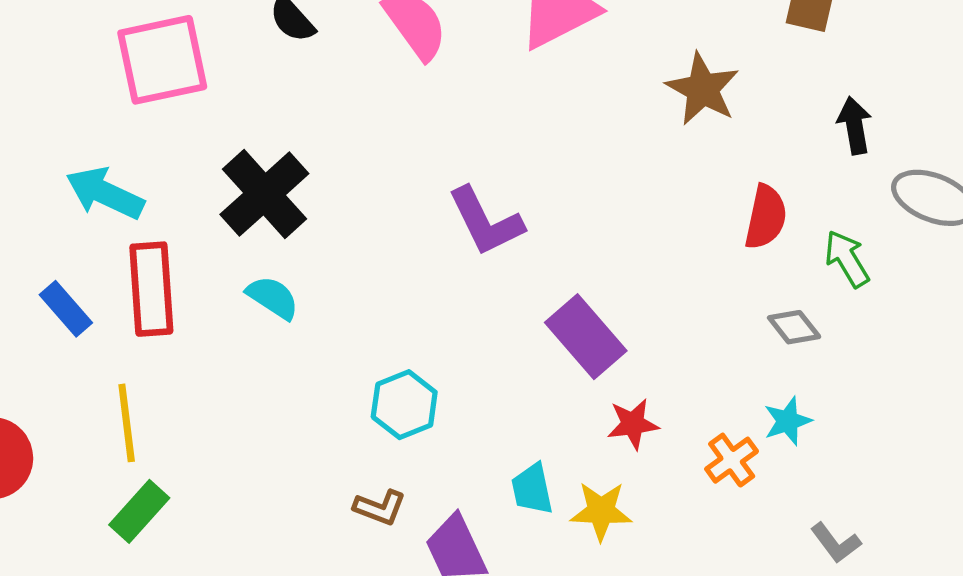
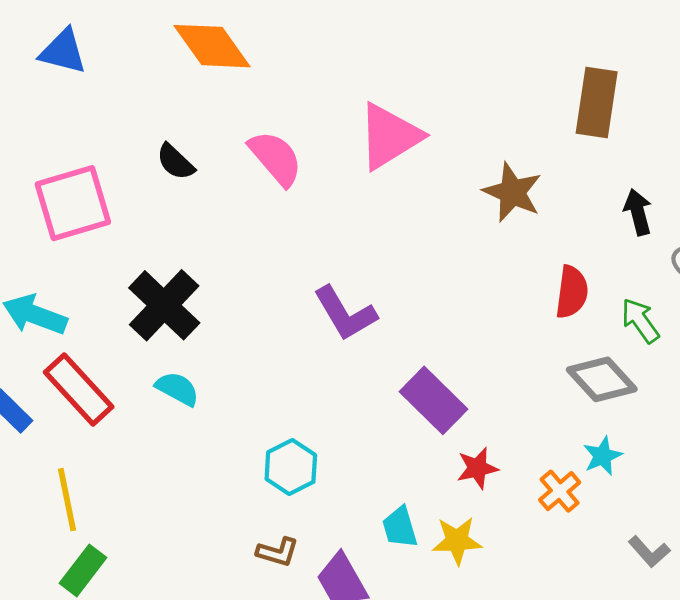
red rectangle: (151, 289) -> (79, 390), turned -34
gray diamond: (794, 327) -> (602, 379), size x1.6

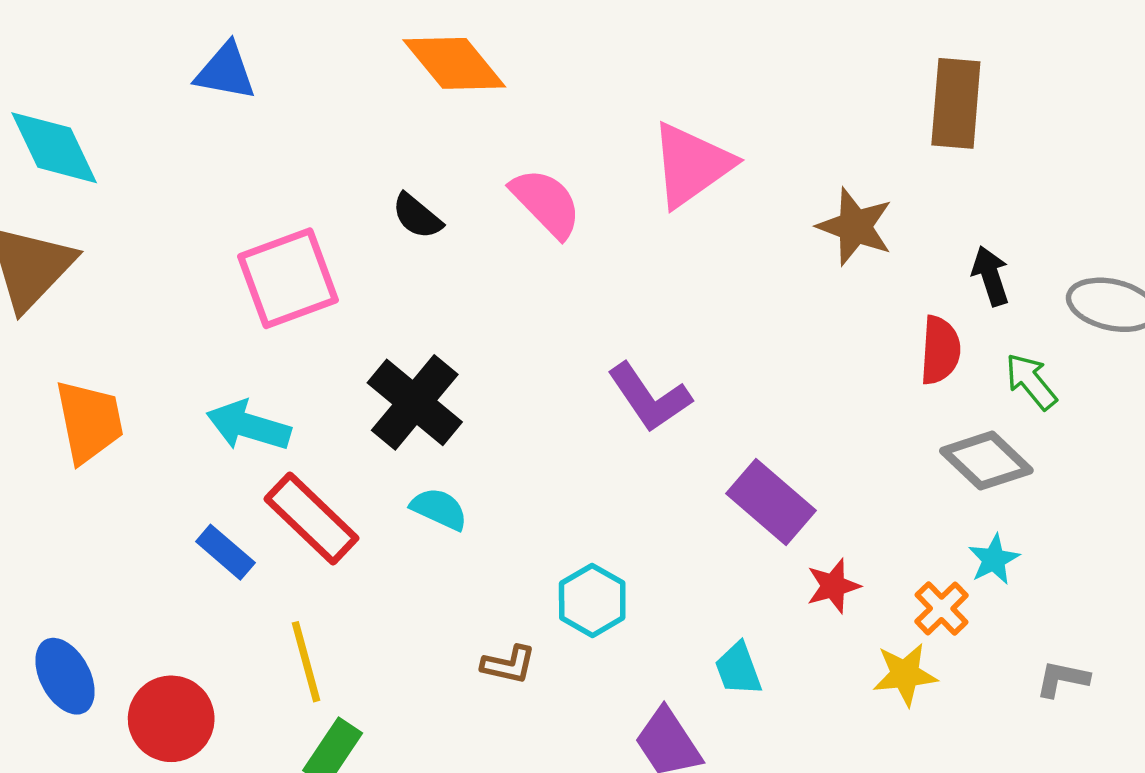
blue triangle: (63, 51) -> (225, 72), moved
black arrow: (638, 212) -> (991, 276), moved
yellow star: (457, 541) -> (905, 674), moved
brown L-shape: (278, 552) -> (509, 665), moved
gray L-shape: (649, 552) -> (1062, 679), turned 147

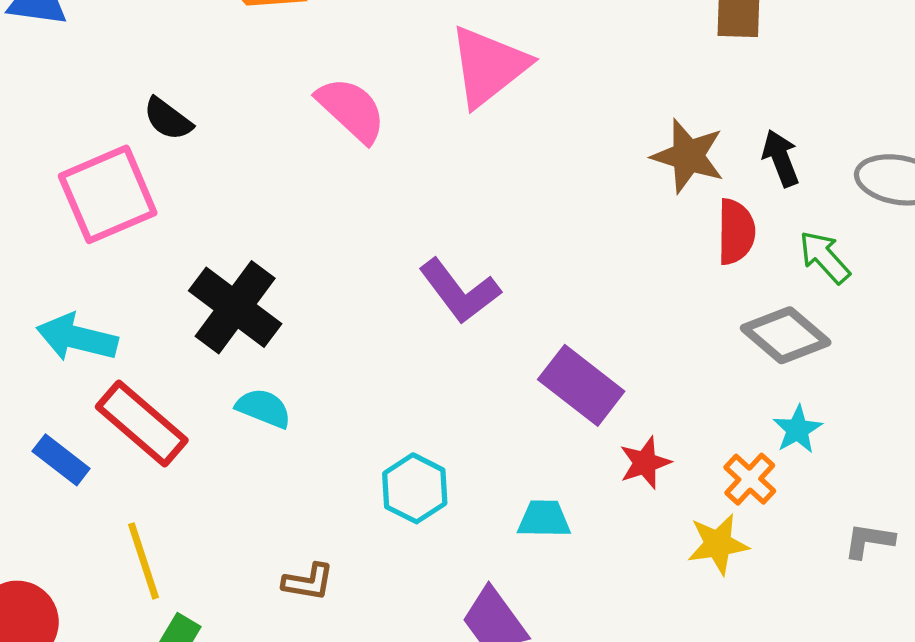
black semicircle: (417, 216) -> (168, 119), moved
brown star: (855, 227) -> (688, 156), moved
brown L-shape: (509, 665) -> (308, 582), moved
cyan trapezoid: (738, 669) -> (544, 519), moved, turned 114

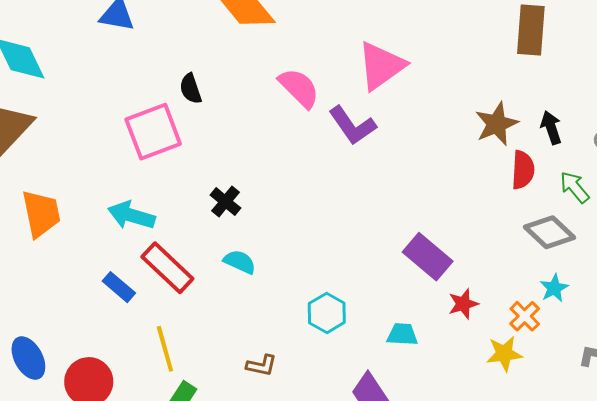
black semicircle: (168, 119) -> (191, 89), turned 32
brown star: (688, 156) -> (497, 124), turned 30
purple L-shape: (460, 291) -> (352, 126), moved
black cross: (235, 307) -> (225, 202), size x0.6

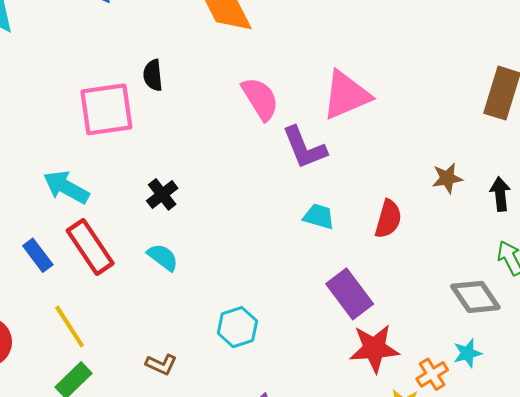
brown star: (497, 124) -> (447, 178), size x0.7
red semicircle: (523, 170) -> (388, 219), moved
red star: (463, 304) -> (374, 348), size x1.6
cyan trapezoid: (402, 334) -> (319, 216), moved
yellow line: (165, 349) -> (70, 326), turned -30

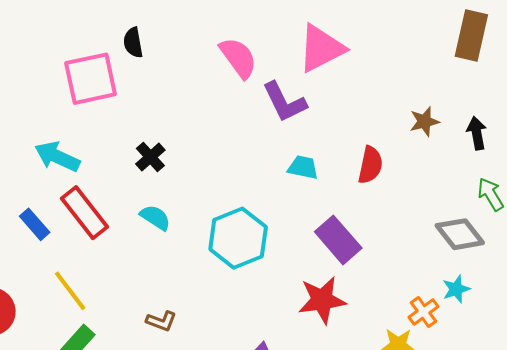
cyan hexagon: (237, 327) -> (238, 238), moved, size x1.5
red star: (374, 348) -> (322, 300), moved

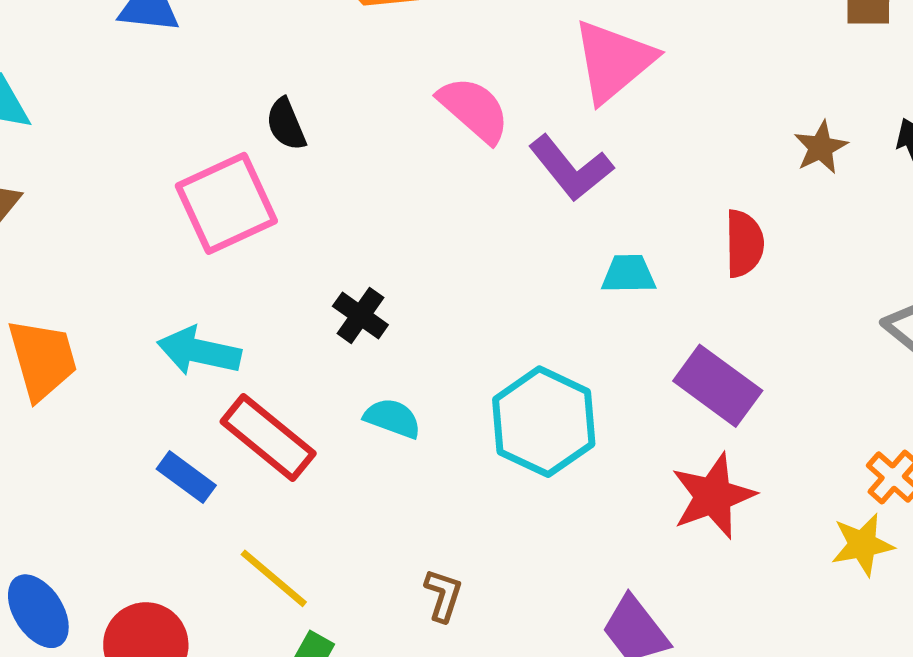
brown L-shape: (161, 321) -> (443, 595), turned -80

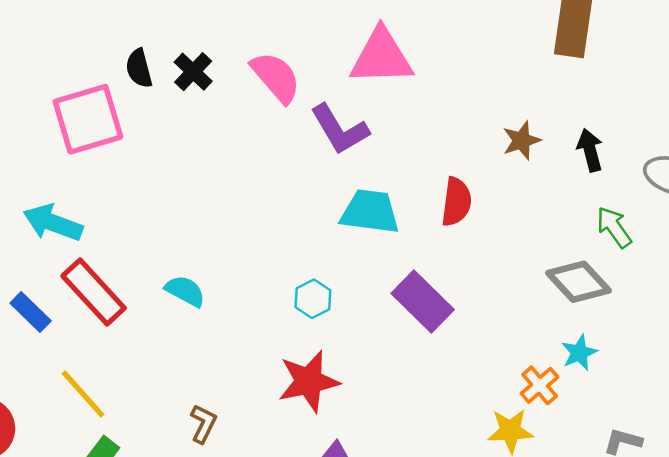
pink triangle: (614, 61) -> (381, 57), turned 30
cyan trapezoid: (629, 274) -> (370, 212), size x1.5
black cross: (360, 316) -> (193, 72), moved
cyan hexagon: (544, 422) -> (313, 299), moved, size x0.5
red star: (713, 496) -> (309, 381), moved

